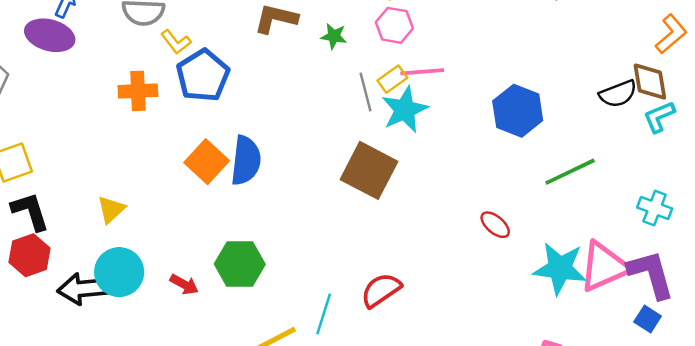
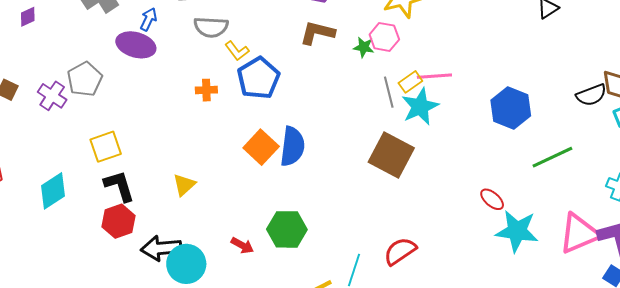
pink hexagon: (394, 25) -> (384, 37), moved
orange cross: (138, 91) -> (206, 90), size x0.7
cyan star: (560, 268) -> (517, 231), moved
cyan circle: (119, 272) -> (186, 264), moved

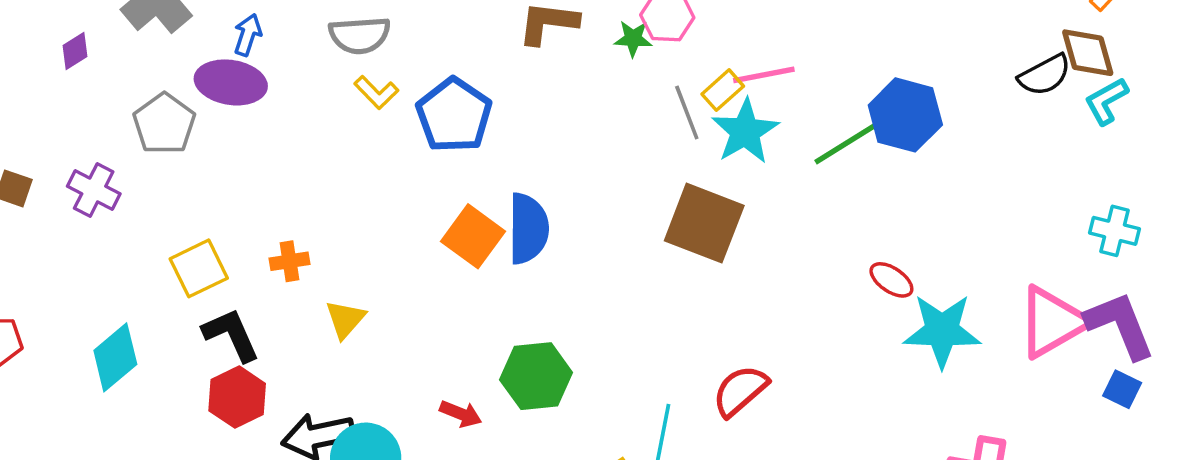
purple diamond: (28, 17) -> (75, 51), moved
yellow L-shape: (237, 51) -> (376, 92), moved
gray pentagon: (85, 79) -> (164, 124), moved
orange cross: (206, 90) -> (290, 261), moved
green line: (552, 157) -> (848, 142), moved

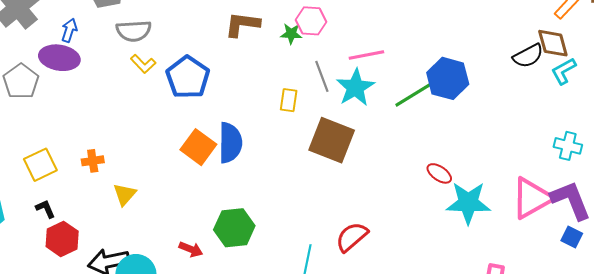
yellow rectangle: (723, 90) -> (289, 100), moved, turned -40
black L-shape: (231, 335) -> (45, 209), moved, size x0.6

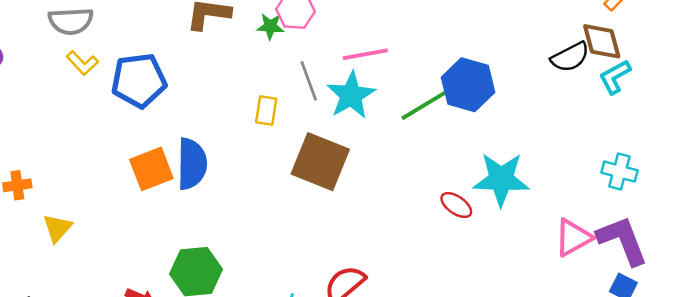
blue pentagon: (188, 77) -> (139, 80), turned 30
orange square: (198, 147) -> (151, 169), turned 32
pink triangle: (532, 198) -> (573, 237), size x0.7
cyan star: (468, 203) -> (501, 179), moved

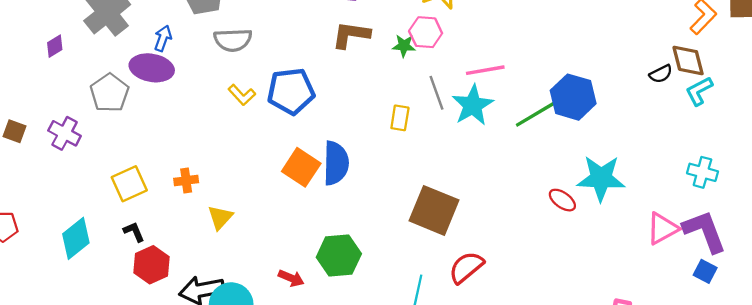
black semicircle: (570, 57) -> (661, 74), size x0.7
yellow L-shape: (82, 63) -> (242, 95), moved
brown square: (320, 162) -> (434, 210), moved
orange square: (151, 169) -> (301, 167), turned -36

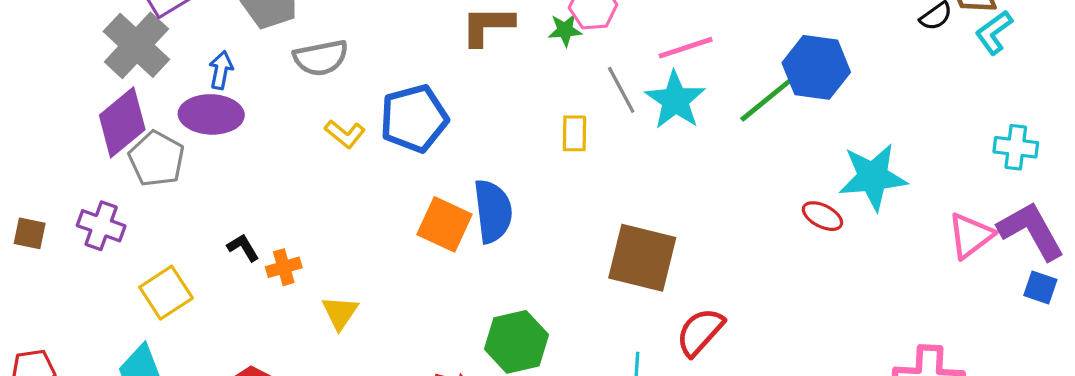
purple diamond: (55, 46) -> (122, 122), moved, size x2.0
yellow square: (129, 184) -> (166, 293), moved
black L-shape: (134, 232) -> (243, 247), moved

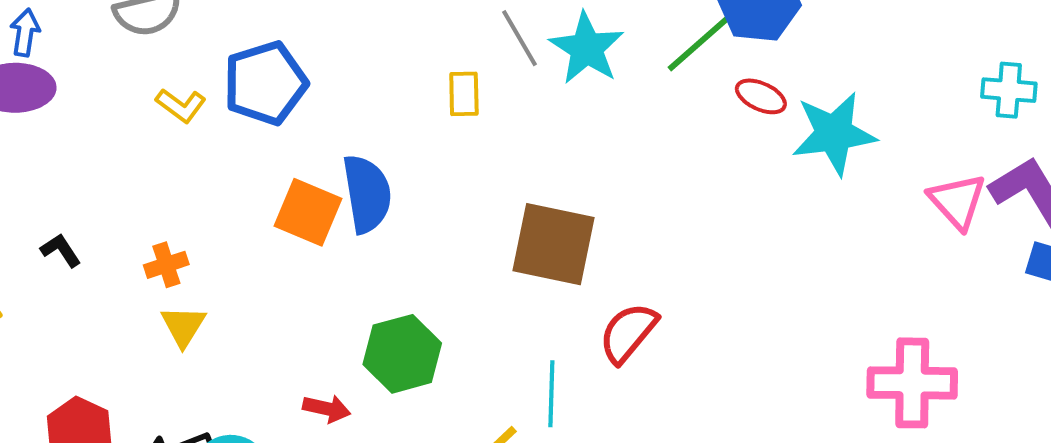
red ellipse: (822, 216) -> (761, 96), moved
pink triangle: (971, 236) -> (957, 201), turned -33
orange cross: (284, 267) -> (166, 265), moved

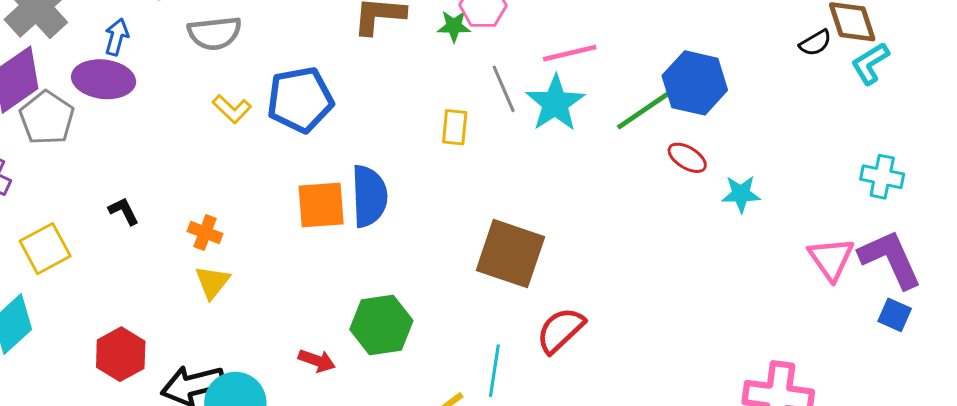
cyan star: (834, 134) -> (741, 194), size x0.6
orange square: (308, 212) -> (321, 205), turned -34
orange cross: (166, 265) -> (205, 233), turned 32

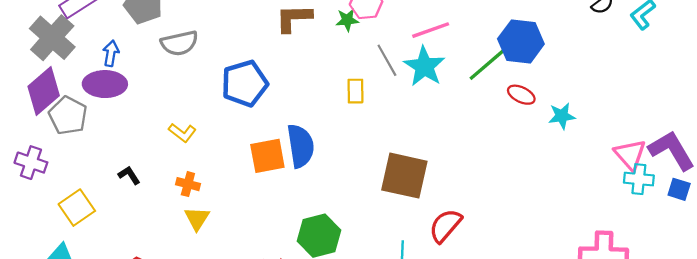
yellow L-shape: (232, 109) -> (182, 133), moved
cyan cross: (882, 177) -> (639, 179), moved

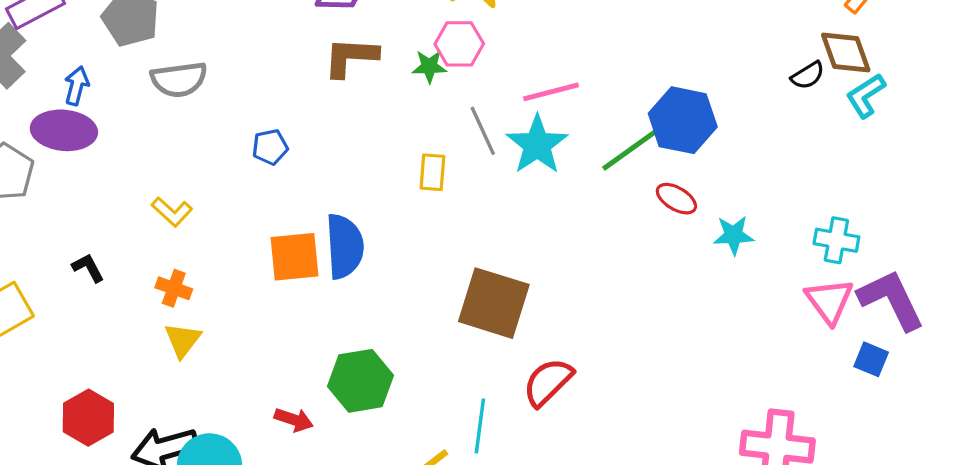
blue pentagon: (245, 83) -> (270, 147), size x0.5
cyan cross: (639, 179) -> (836, 240), moved
blue square: (679, 189) -> (871, 359), moved

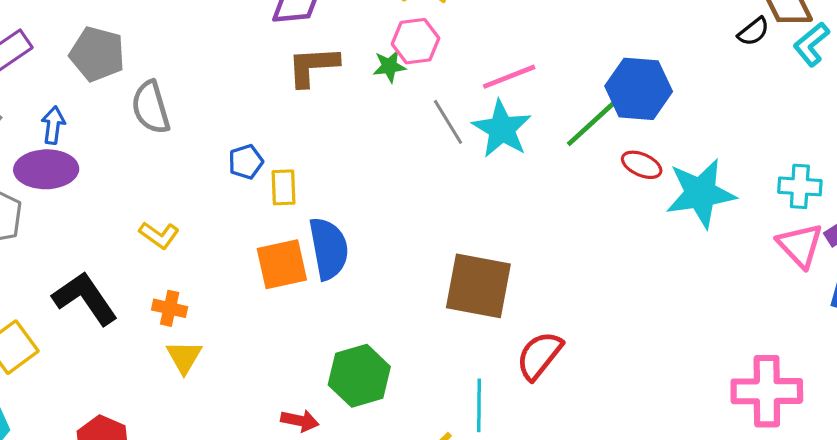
gray semicircle: (179, 79) -> (151, 107), turned 88
yellow rectangle: (432, 172) -> (283, 187), moved
cyan star: (734, 235) -> (701, 193), size x1.8
black L-shape: (88, 268) -> (85, 298), size x2.0

